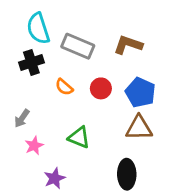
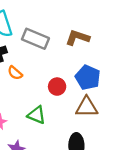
orange semicircle: (64, 87) -> (15, 73), moved
red circle: (101, 88) -> (57, 87), moved

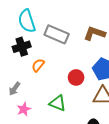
orange semicircle: (15, 73) -> (38, 65), turned 88

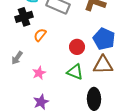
green triangle: (58, 103) -> (75, 72), moved
pink star: (24, 109) -> (39, 73), moved

